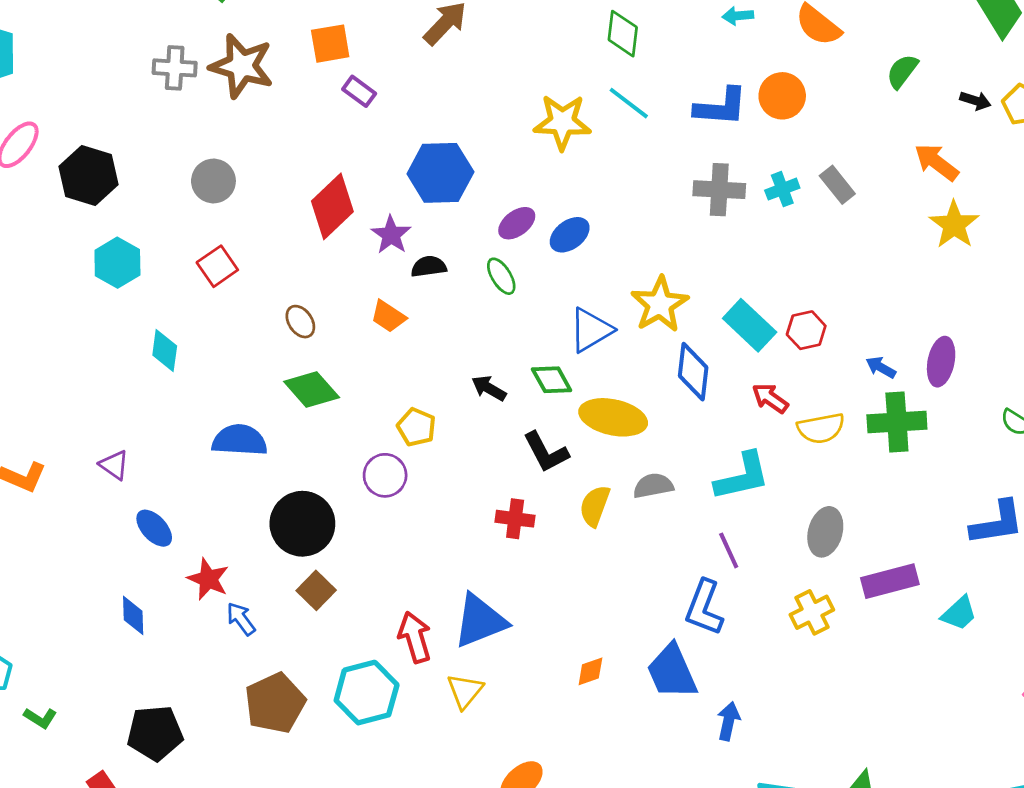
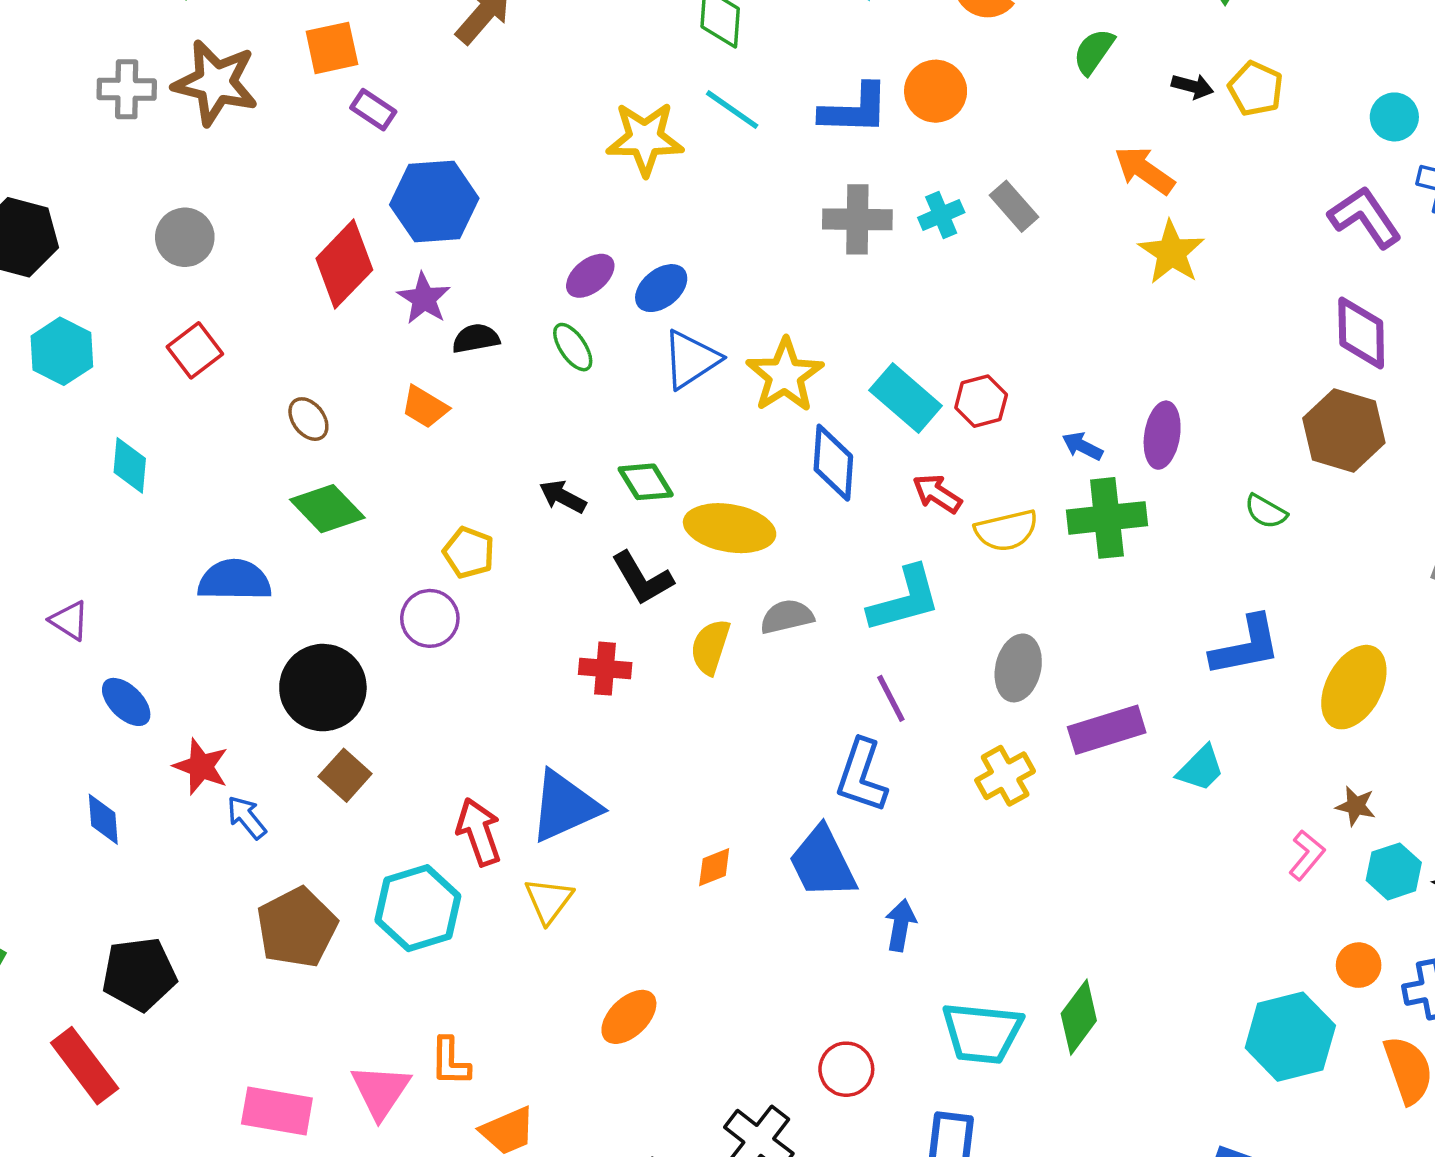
blue hexagon: (440, 173) -> (434, 201), moved
blue triangle: (591, 330) -> (691, 359), moved

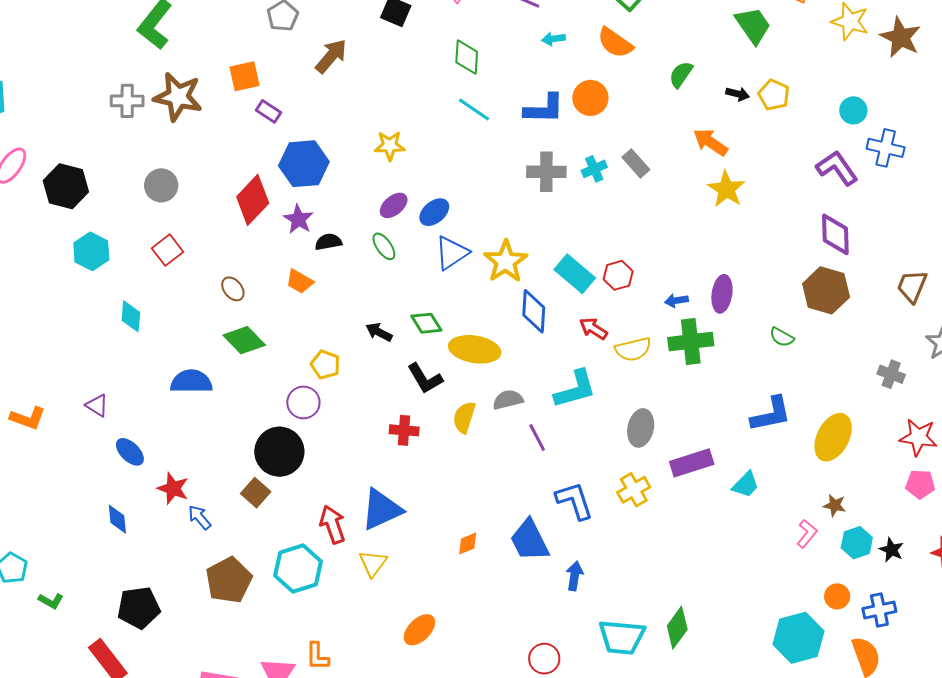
yellow star: (645, 139) -> (390, 146), moved, size x0.7
blue arrow: (1082, 446) -> (676, 301), turned -35
black circle: (323, 688) -> (279, 452), moved
purple line: (891, 698) -> (537, 437), moved
blue L-shape: (862, 776) -> (574, 501), moved, turned 144

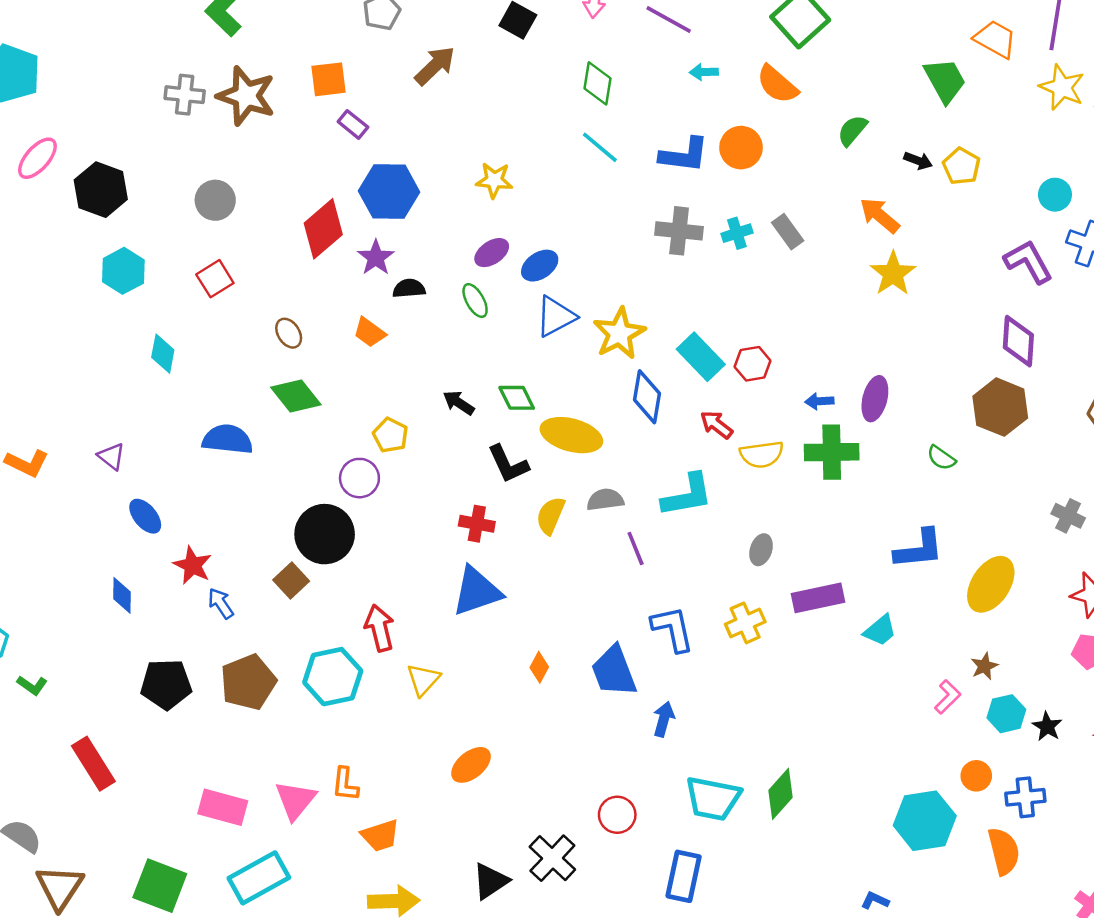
gray ellipse: (641, 428) -> (761, 550), size x0.7
brown star: (835, 505) -> (984, 666), turned 30
blue triangle: (381, 509) -> (477, 591), moved
orange diamond: (468, 544) -> (539, 667), turned -45
black pentagon: (139, 608) -> (166, 684), moved

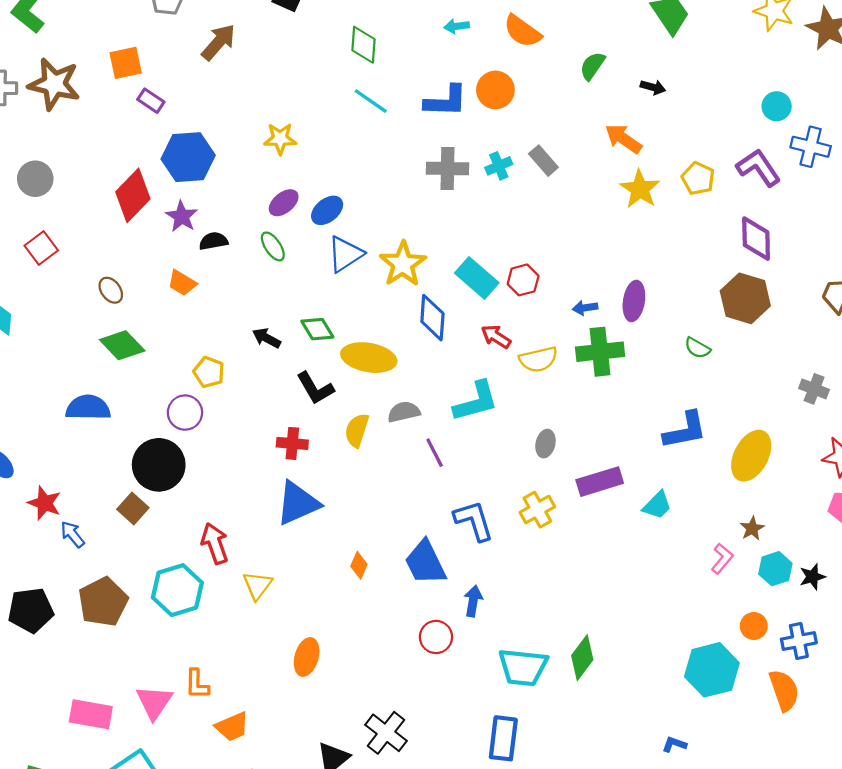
yellow pentagon: (961, 166) -> (698, 178), moved
blue semicircle: (227, 439) -> (88, 408), moved
black star: (1047, 727) -> (812, 577), turned 30
orange ellipse: (471, 765) -> (307, 657), turned -30
red circle: (617, 815) -> (436, 637), moved

